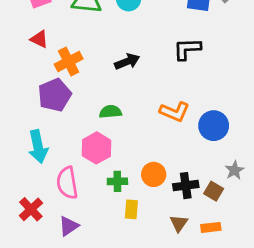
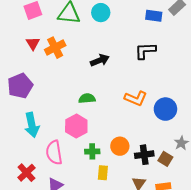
red triangle: (39, 39) -> (33, 43), turned 32
orange cross: (69, 61) -> (55, 48), moved
purple pentagon: (55, 95) -> (20, 86), moved

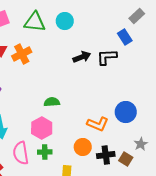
blue rectangle: (154, 16) -> (125, 37), moved, turned 49
black arrow: (100, 60) -> (82, 57), moved
orange L-shape: (136, 98) -> (98, 124), moved
green cross: (92, 151) -> (45, 152), moved

